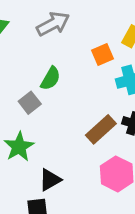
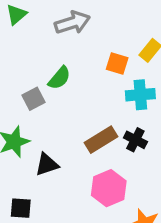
orange square: (103, 55) -> (117, 64), turned 30
black triangle: (50, 180) -> (47, 164), moved

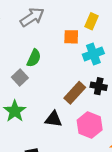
black triangle: (47, 164) -> (53, 119), moved, turned 42

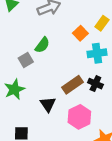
orange square: (71, 37) -> (80, 33), turned 32
black triangle: (53, 119) -> (48, 104), turned 35

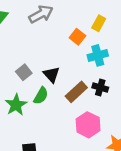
green semicircle: (42, 45) -> (41, 96), moved
black triangle: (48, 104) -> (51, 75), moved

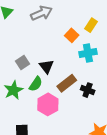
black cross: (100, 87) -> (88, 90), moved
pink hexagon: (88, 125) -> (48, 104), moved

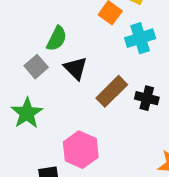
green semicircle: (36, 84) -> (57, 39), moved
pink hexagon: (48, 104) -> (81, 150), moved

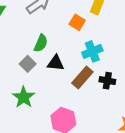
cyan cross: (140, 38) -> (92, 51), moved
black triangle: (76, 68) -> (56, 63), turned -36

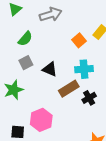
green semicircle: (41, 43) -> (25, 39), moved
black cross: (107, 81) -> (89, 98), turned 32

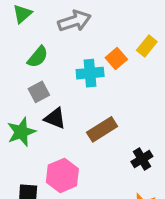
black triangle: (50, 69) -> (55, 118), moved
cyan cross: (84, 69) -> (90, 73), moved
black cross: (89, 98) -> (142, 159), moved

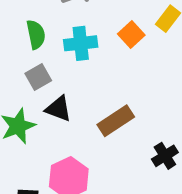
green semicircle: (38, 57) -> (36, 34), turned -50
cyan cross: (90, 73) -> (81, 43), moved

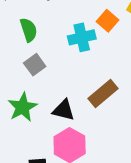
cyan cross: (81, 43) -> (82, 37), moved
black triangle: (58, 109) -> (64, 110), moved

